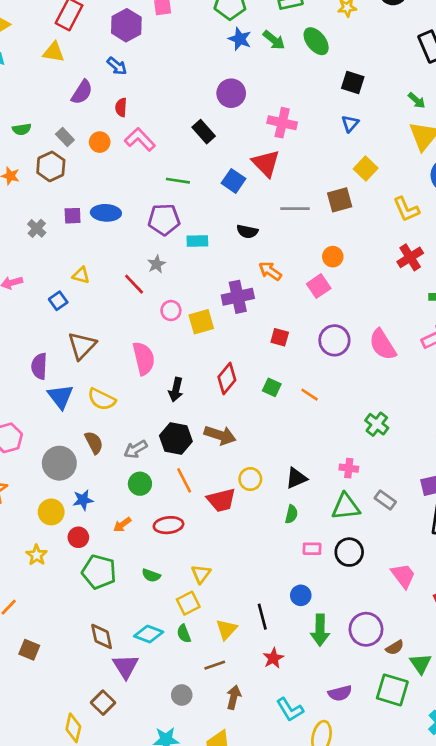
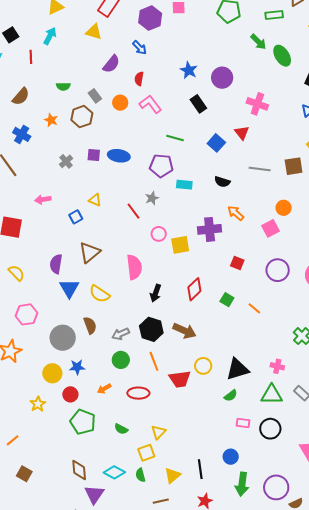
blue star: (240, 39) -> (189, 70), moved
green ellipse: (316, 41) -> (282, 56), moved
red triangle: (266, 163) -> (242, 133), size x0.7
black triangle: (296, 478) -> (237, 369), size x1.4
green semicircle: (291, 514) -> (231, 396), turned 32

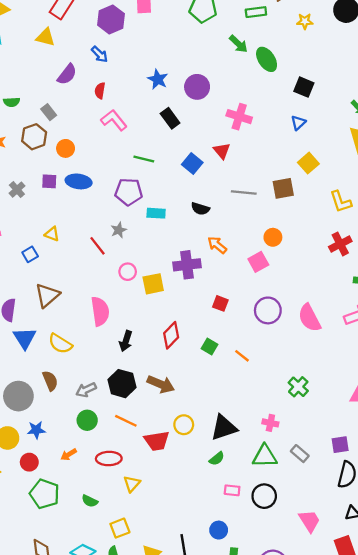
orange circle: (120, 103) -> (66, 148), moved
orange line: (154, 361) -> (126, 421), turned -42
yellow triangle: (158, 432) -> (132, 484), moved

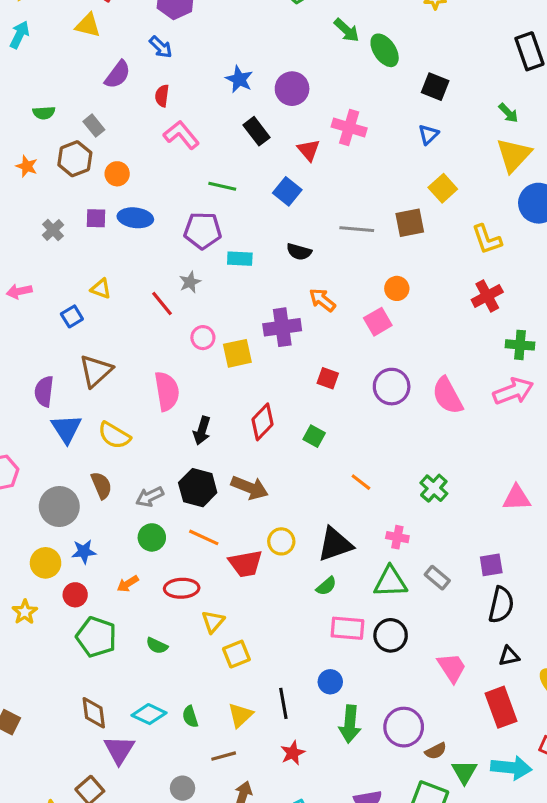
red triangle: (222, 151) -> (309, 150), moved
orange line: (242, 356) -> (361, 482), moved
pink rectangle: (232, 490) -> (347, 628), size x1.5
yellow square: (120, 528) -> (236, 654), moved

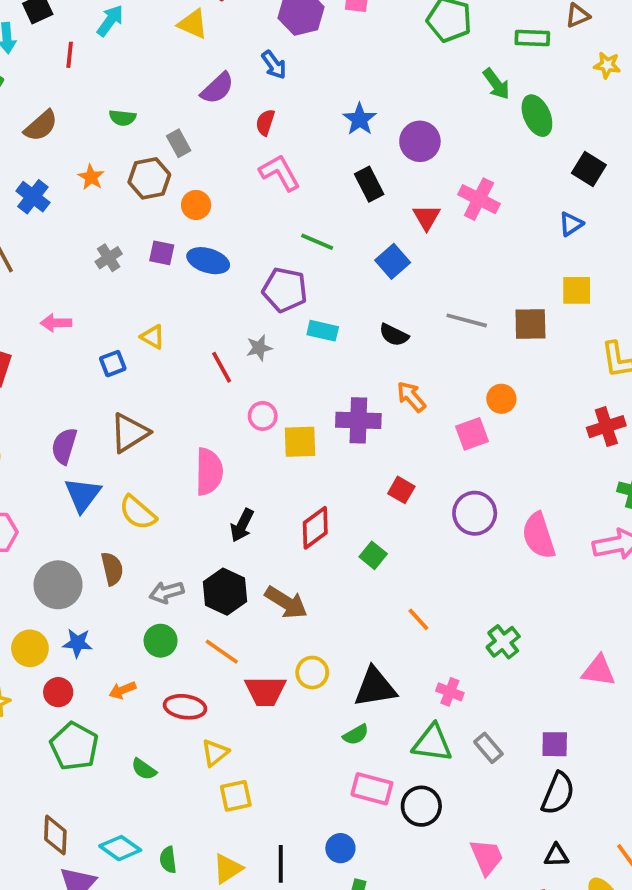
yellow square: (443, 188) -> (577, 290), turned 32

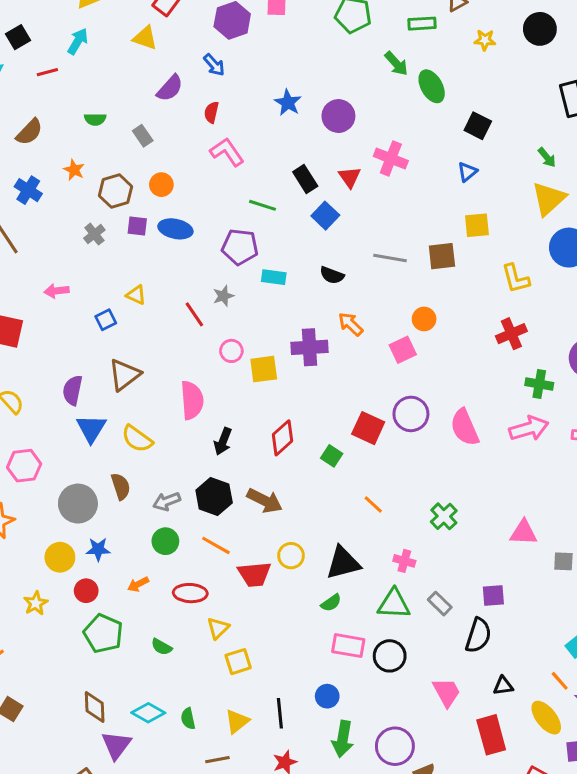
red line: (70, 55) -> (47, 72), turned 75
brown hexagon: (149, 178) -> (116, 191), moved
black rectangle: (369, 184) -> (305, 179), moved
red square: (401, 490) -> (368, 428), moved, size x1.5
black semicircle: (558, 793) -> (478, 635), moved

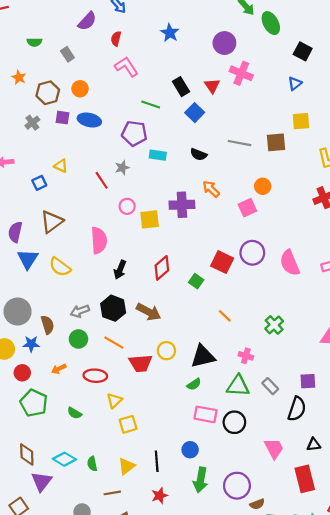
purple circle: (338, 116) -> (224, 43), moved
brown semicircle: (121, 486) -> (47, 325), moved

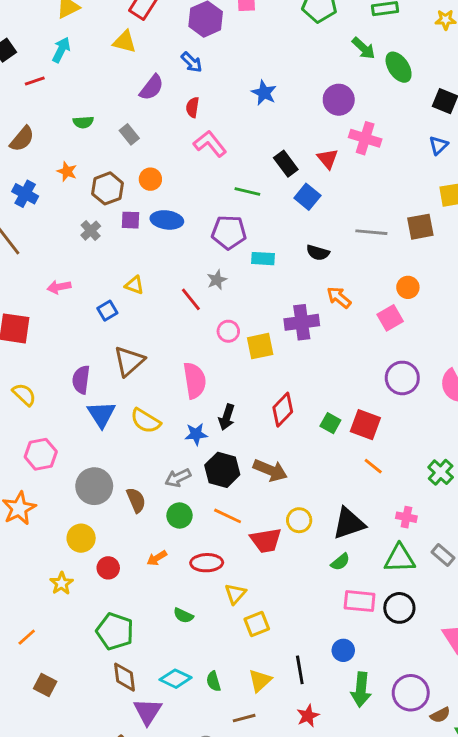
red square: (222, 262) -> (365, 425), moved
blue star: (31, 344) -> (196, 434), moved
green pentagon: (34, 403) -> (115, 631), moved

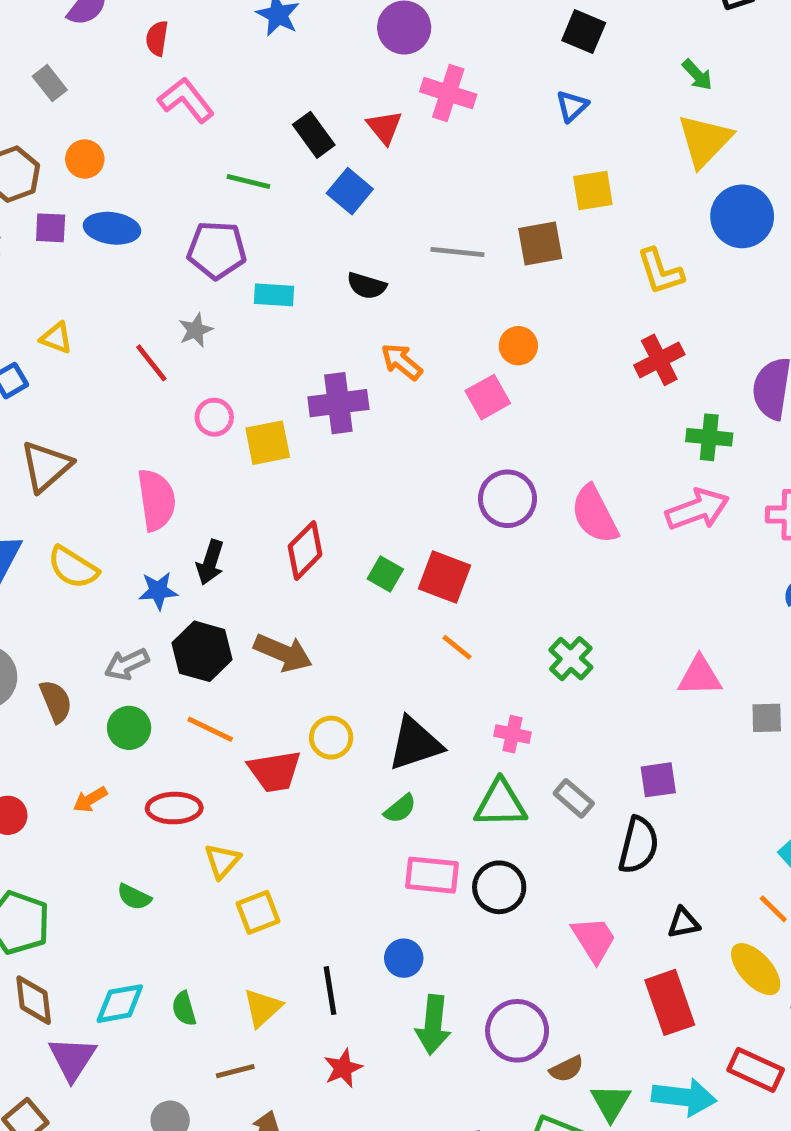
cyan diamond: (175, 679) -> (120, 1004), turned -36

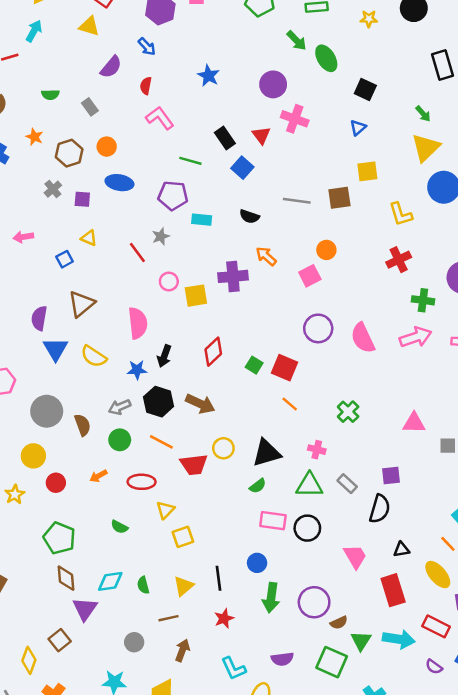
purple square: (51, 228) -> (82, 199), moved

